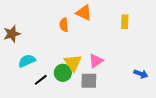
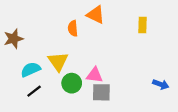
pink triangle: (96, 61) -> (95, 75), moved, turned 42
yellow triangle: (73, 63) -> (58, 61), moved
black line: (41, 80) -> (34, 91), moved

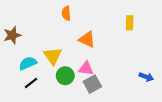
orange triangle: (96, 15) -> (87, 39), moved
orange semicircle: (73, 28) -> (66, 13), moved
gray square: (101, 92) -> (92, 84), turned -30

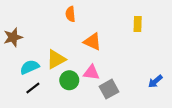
yellow triangle: (53, 56) -> (56, 59), turned 36
blue arrow: (146, 77) -> (155, 81), turned 120
gray square: (92, 84) -> (109, 89), moved

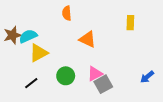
yellow triangle: (56, 59) -> (39, 53), moved
cyan semicircle: (30, 67) -> (28, 36), moved
pink triangle: (91, 73) -> (95, 74), moved, turned -35

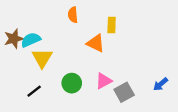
yellow rectangle: (130, 23) -> (112, 25), moved
yellow triangle: (39, 53) -> (42, 58), turned -30
gray square: (103, 84) -> (124, 92), moved

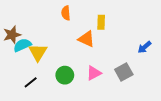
cyan semicircle: (31, 40) -> (22, 45), moved
blue arrow: (161, 84) -> (145, 47), moved
gray square: (124, 92) -> (124, 72), moved

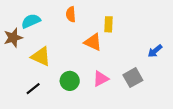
cyan semicircle: (22, 45) -> (31, 21), moved
yellow triangle: (38, 52) -> (41, 56), turned -36

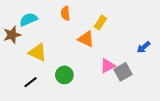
yellow rectangle: (108, 24) -> (100, 23), turned 32
pink triangle: (101, 79) -> (108, 66), moved

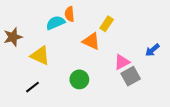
cyan semicircle: (28, 19) -> (55, 23), moved
pink triangle: (108, 66) -> (122, 62), moved
green circle: (64, 75) -> (79, 79), moved

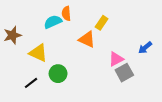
green circle: (79, 79) -> (58, 74), moved

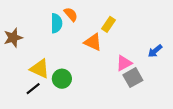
orange semicircle: (66, 13) -> (71, 14), turned 144
cyan semicircle: (53, 22) -> (56, 23), turned 114
yellow triangle: (38, 53) -> (40, 69), moved

